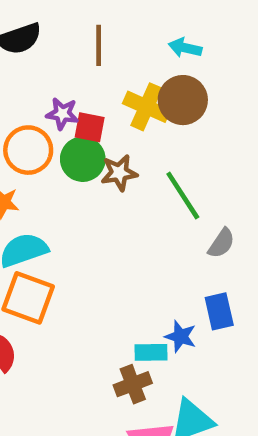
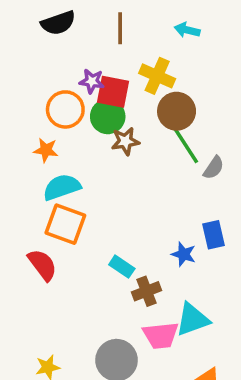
brown circle: (183, 100) -> (177, 111), moved
red square: (90, 127) -> (113, 92), size x1.4
brown star: (119, 173) -> (125, 141), moved
gray semicircle: (221, 243) -> (214, 168), moved
cyan rectangle: (151, 352) -> (122, 267), moved, turned 35

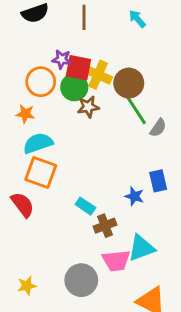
cyan arrow: (187, 30) -> (137, 19), turned 36
yellow cross: (157, 76) -> (98, 75), moved

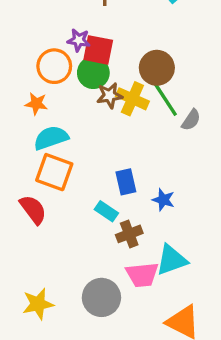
yellow cross: (98, 75) -> (132, 99), moved
blue rectangle: (158, 181) -> (126, 182), moved
yellow star: (27, 286) -> (38, 304), size x1.4

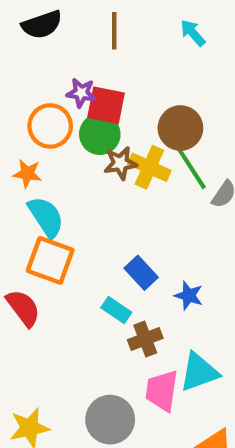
cyan semicircle: (51, 138) -> (46, 217), turned 76
blue rectangle: (126, 182) -> (141, 273), turned -30
pink trapezoid: (142, 275) -> (162, 391), turned 104

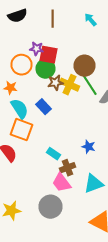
blue rectangle: (141, 273) -> (44, 107), moved
pink trapezoid: (162, 391) -> (62, 183), moved, turned -45

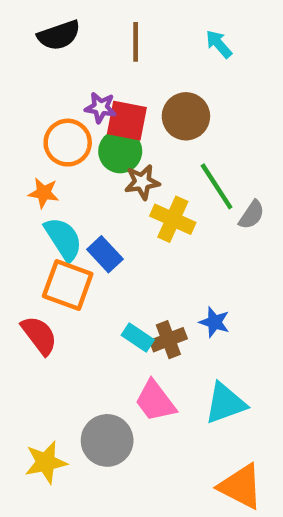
brown circle: (84, 66) -> (186, 116), moved
yellow cross: (70, 85) -> (173, 219), moved
blue rectangle: (44, 107) -> (105, 254), moved
brown cross: (68, 168) -> (168, 340), moved
gray circle: (50, 207) -> (107, 440), moved

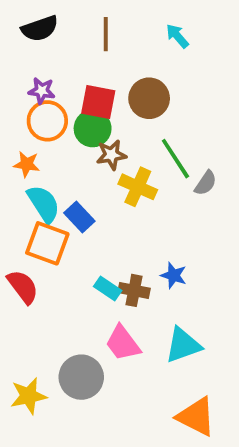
purple star: (101, 108) -> (42, 91), moved
brown cross: (168, 340) -> (134, 290), turned 32

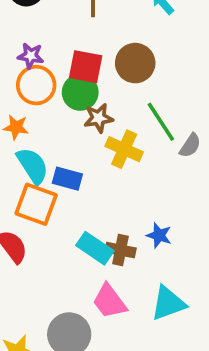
blue rectangle: (79, 217) -> (67, 179), turned -32
cyan rectangle: (108, 289) -> (95, 248), size x1.4

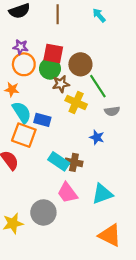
brown circle: (135, 63) -> (80, 64), moved
gray semicircle: (190, 146) -> (112, 111), moved, turned 48
blue star: (159, 235) -> (97, 137), moved

